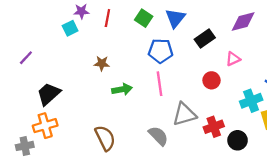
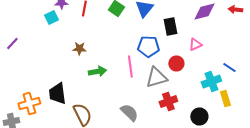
black rectangle: (205, 38) -> (170, 26), turned -66
blue pentagon: (161, 51) -> (148, 46), moved
black trapezoid: (49, 94) -> (57, 94), moved, turned -55
gray triangle: (184, 114) -> (156, 78), moved
red cross: (214, 127) -> (168, 102), moved

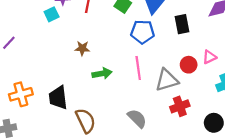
pink triangle: (195, 44) -> (209, 57), moved
blue pentagon: (148, 46) -> (143, 32), moved
orange cross: (29, 104) -> (21, 94), moved

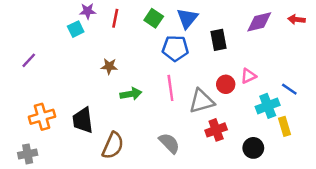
brown semicircle: (86, 121) -> (113, 146), turned 50

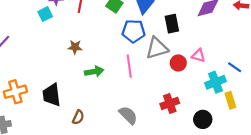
pink triangle: (248, 76) -> (198, 56), turned 40
gray triangle: (202, 101) -> (157, 48), moved
brown semicircle: (113, 146) -> (78, 117), size x0.6

